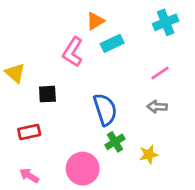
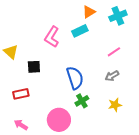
orange triangle: (95, 21) -> (89, 12), moved
gray arrow: (157, 107) -> (112, 76), turned -32
yellow star: (149, 155) -> (115, 105), moved

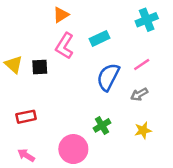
orange triangle: (89, 12) -> (61, 15), moved
black square: (34, 67) -> (40, 67), moved
blue semicircle: (75, 78) -> (108, 77), moved, turned -135

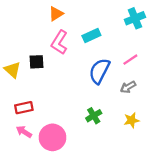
yellow triangle: (14, 65) -> (12, 70), moved
pink circle: (73, 149) -> (52, 137), moved
pink arrow: (26, 155) -> (24, 132), moved

